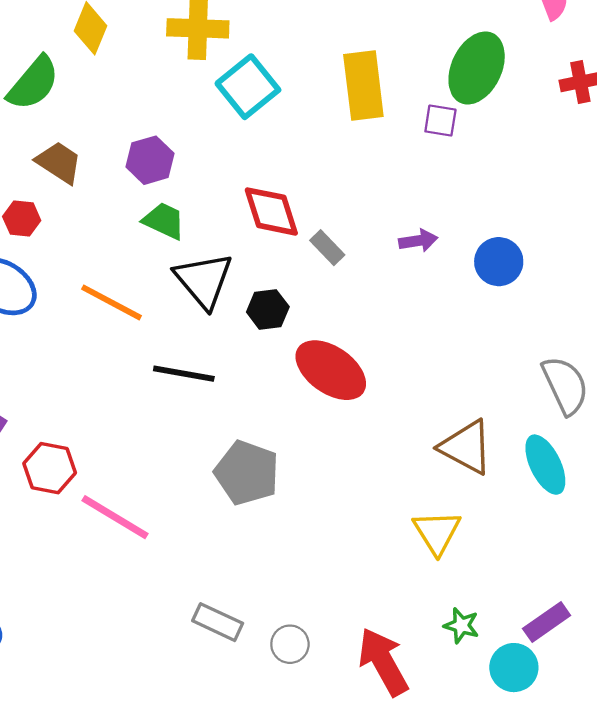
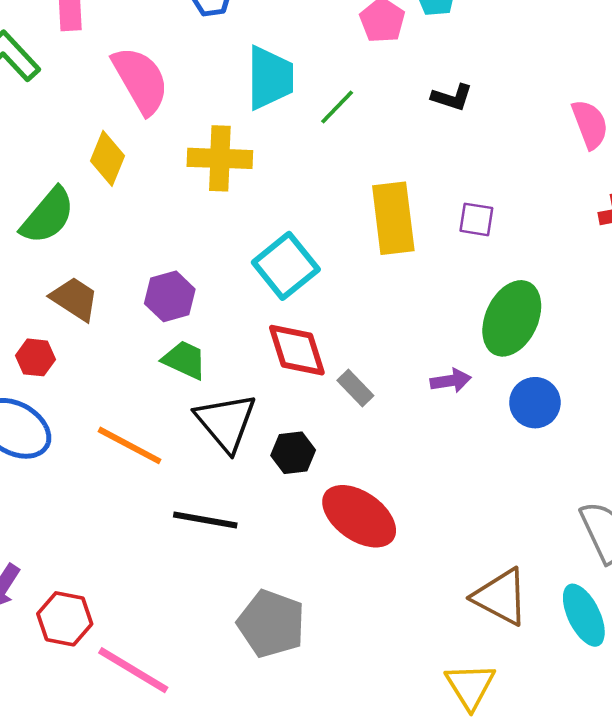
green ellipse: (477, 68) -> (512, 318), moved
cyan square: (248, 87) -> (286, 266), moved
purple square: (440, 120) -> (476, 219), moved

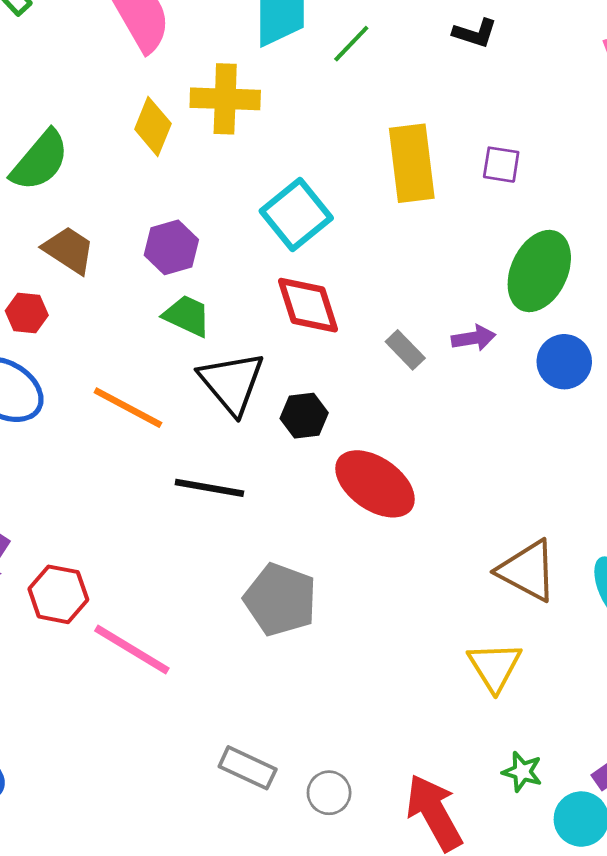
yellow diamond: (108, 158) -> (153, 126), moved
gray rectangle: (355, 388) -> (405, 350), moved

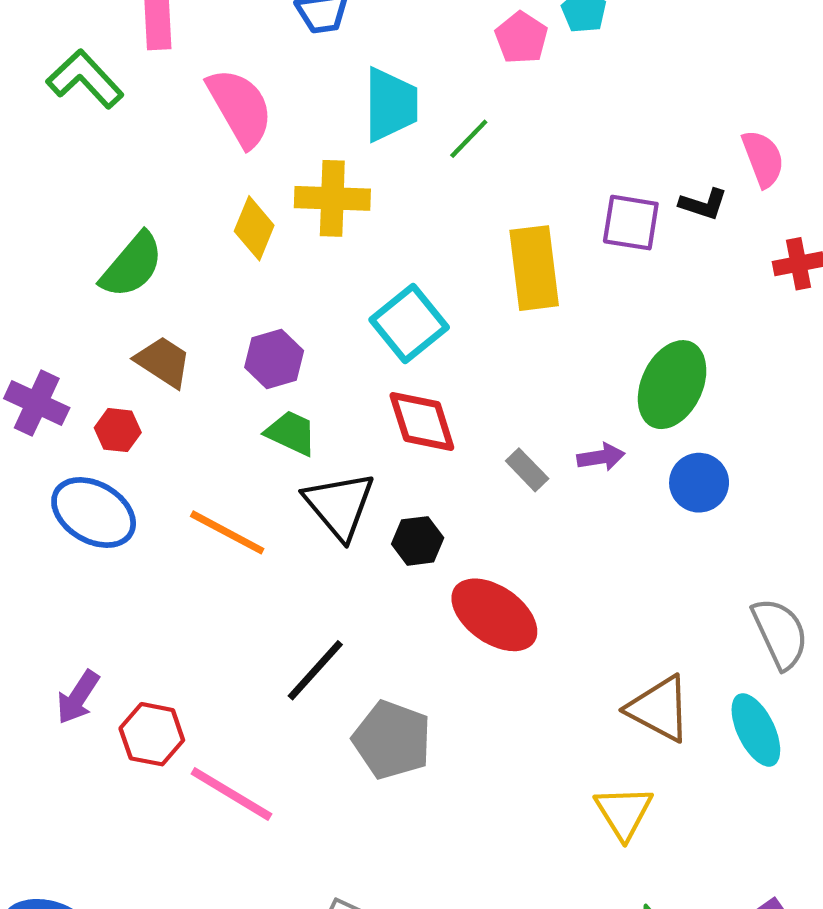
black L-shape: (475, 33) -> (703, 204), moved
purple square: (501, 165) -> (631, 223), moved, size x1.4
black line: (209, 488) -> (315, 670), moved, turned -58

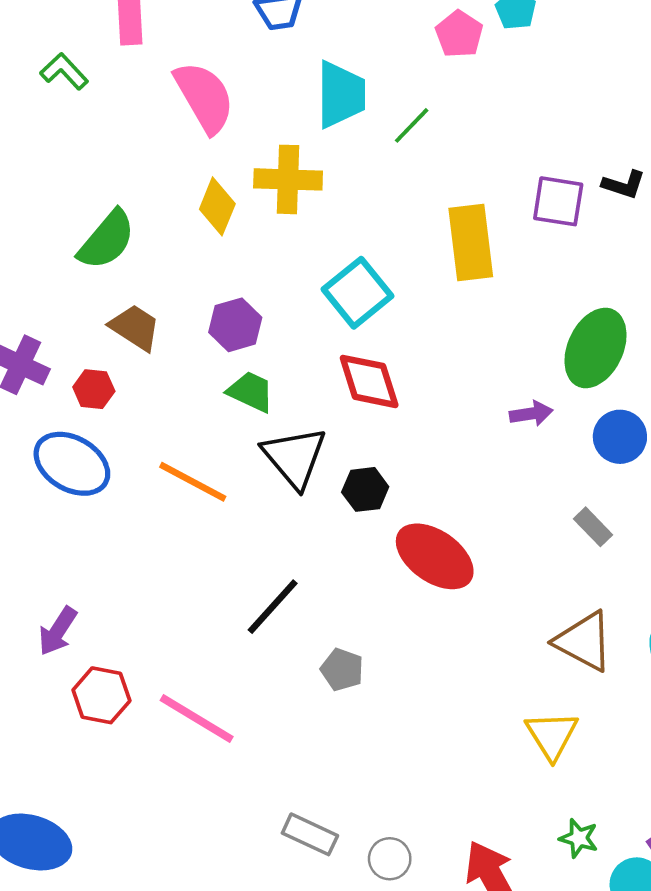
green L-shape: (85, 79) -> (64, 71), size x0.7
gray rectangle: (527, 470) -> (593, 527), moved
red hexagon: (152, 734) -> (101, 695), moved
gray pentagon: (392, 740) -> (342, 670), size x0.6

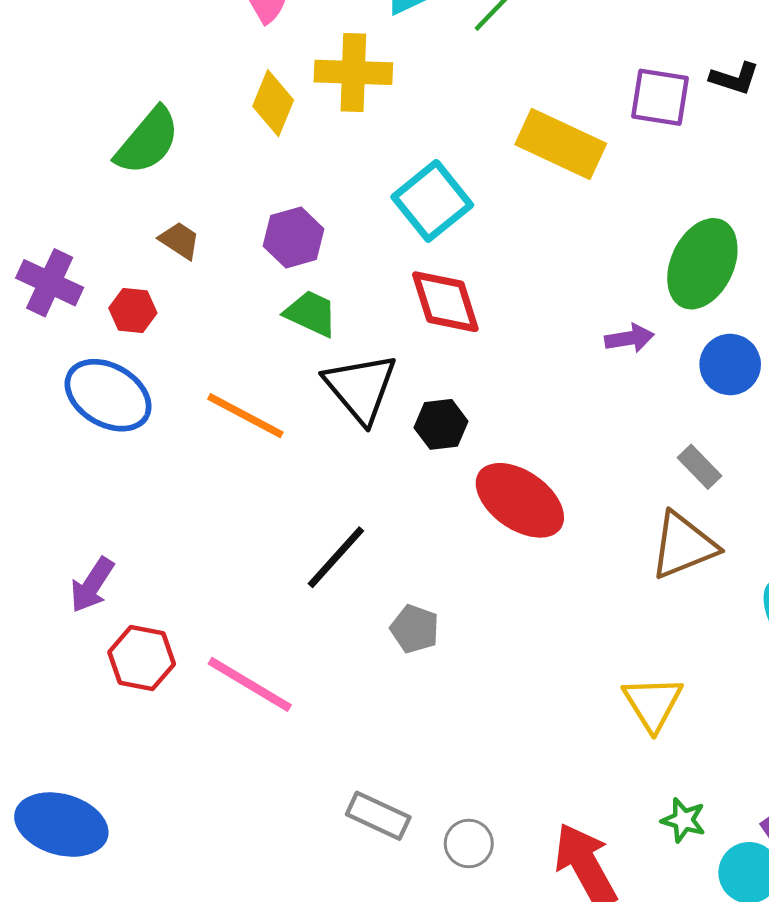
yellow rectangle: (471, 242) -> (561, 144), turned -58
brown trapezoid: (135, 327) -> (180, 240), size x0.7
brown triangle: (584, 641) -> (683, 546), moved, turned -50

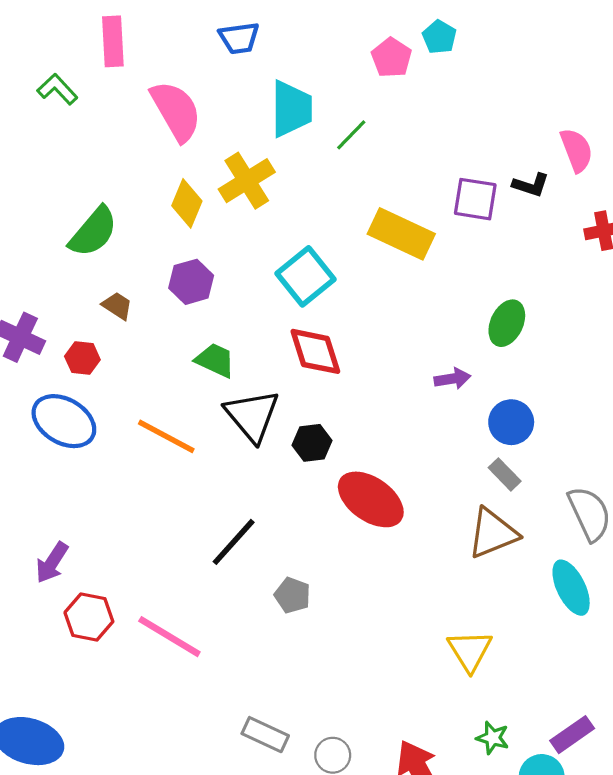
yellow cross: (353, 72) -> (247, 181), turned -34
purple hexagon: (294, 237) -> (191, 282), moved
green ellipse: (702, 264) -> (507, 323), size x0.7
blue circle: (730, 365) -> (511, 422), moved

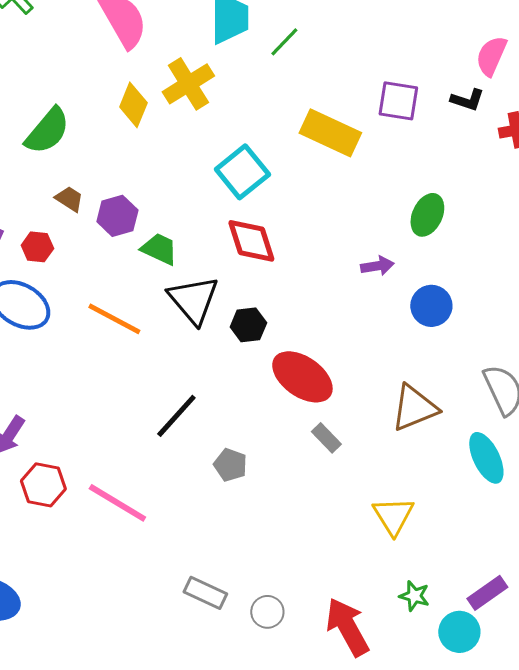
pink semicircle: (576, 150) -> (491, 56), turned -135
black L-shape: (531, 185) -> (467, 100), moved
purple hexagon: (191, 282) -> (117, 216), moved
gray rectangle: (505, 474) -> (326, 438), moved

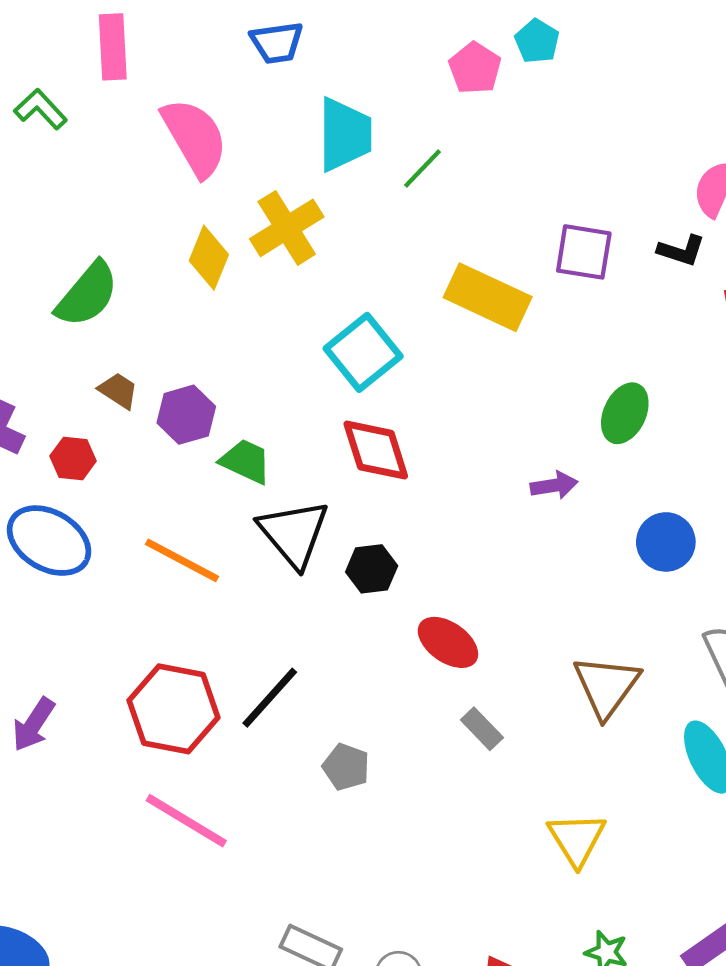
blue circle: (431, 306) -> (666, 542), moved
red ellipse: (302, 377) -> (448, 642), size x0.7
brown triangle: (414, 408) -> (606, 686), turned -32
red hexagon: (43, 485) -> (174, 709), moved, size x1.4

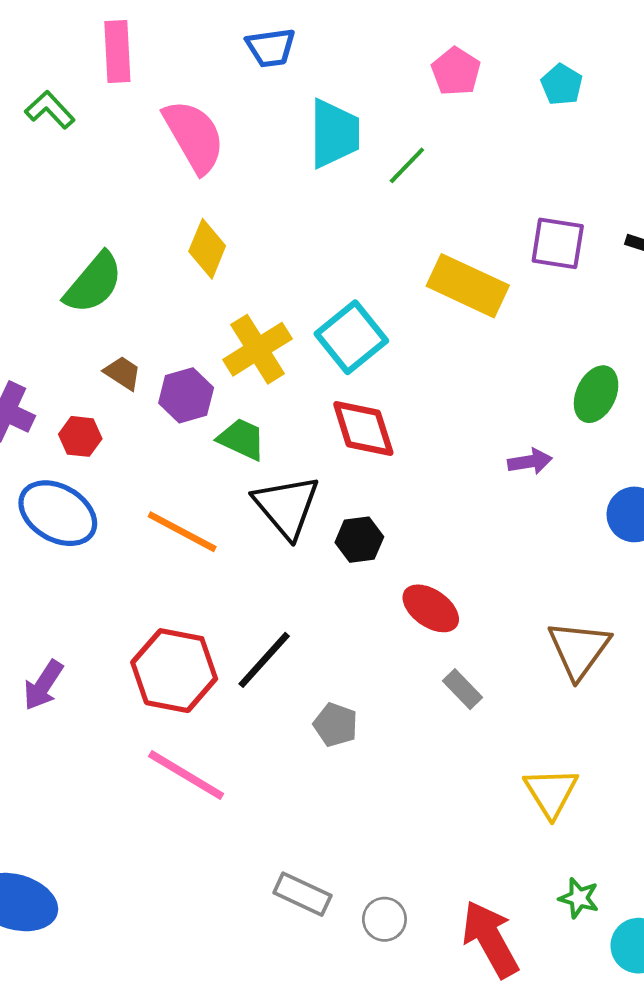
cyan pentagon: (537, 41) -> (562, 85), moved
yellow cross: (287, 228) -> (257, 349), moved

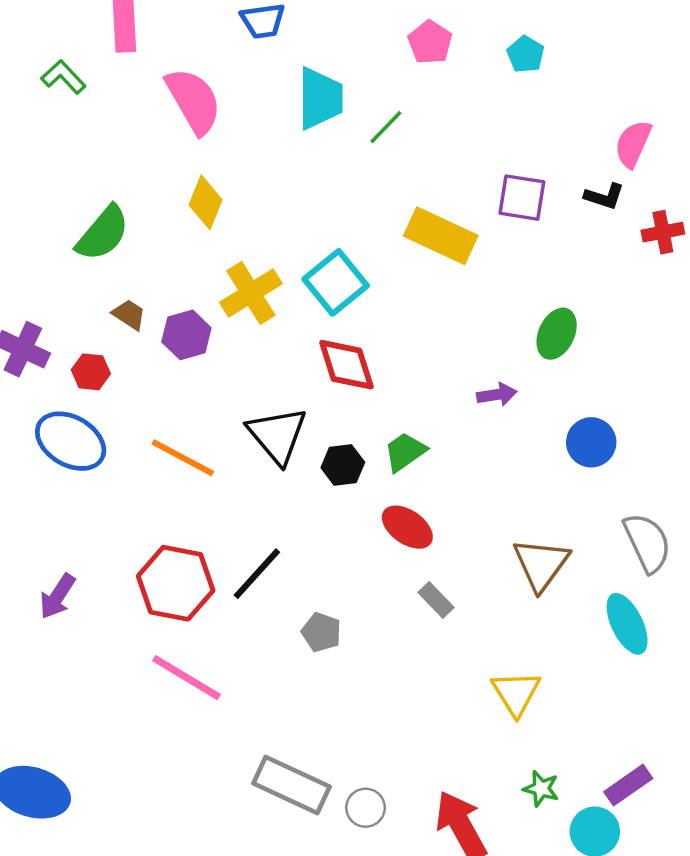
green trapezoid: (242, 439) -> (405, 452), moved, turned -60
gray rectangle: (302, 894) -> (291, 785), size x1.5

